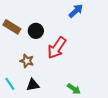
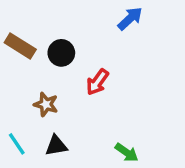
red arrow: (57, 48) -> (97, 82), size x0.7

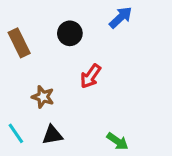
brown rectangle: (20, 46) -> (19, 43), turned 32
black circle: (61, 53) -> (70, 33), moved

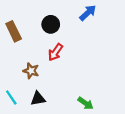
red arrow: (91, 76) -> (55, 52), moved

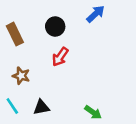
brown star: (31, 71) -> (21, 76), moved

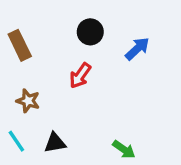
blue arrow: (96, 14) -> (137, 49), moved
black circle: (55, 27) -> (90, 32), moved

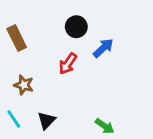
blue arrow: (137, 49) -> (103, 48), moved
black triangle: (55, 143) -> (46, 120), turned -36

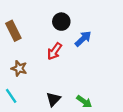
black triangle: (46, 120) -> (53, 99), moved

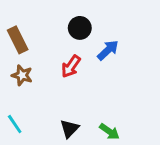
brown star: (19, 68) -> (22, 75), moved

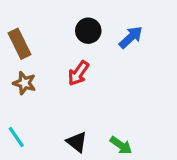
blue arrow: (108, 50) -> (131, 37), moved
black triangle: (69, 129) -> (77, 142), turned -36

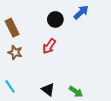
blue arrow: (131, 37) -> (81, 12), moved

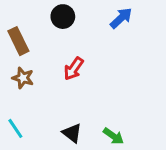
black circle: (55, 19) -> (63, 17), moved

